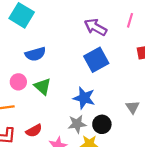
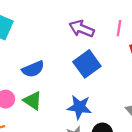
pink line: (130, 20) -> (119, 28), moved
blue semicircle: (35, 54) -> (33, 69), moved

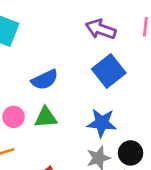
green triangle: (33, 101) -> (46, 117), turned -36

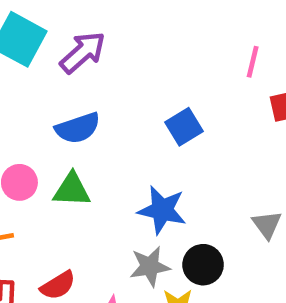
purple arrow: (101, 29) -> (83, 52), moved, turned 112
blue square: (109, 71) -> (184, 127), size x0.7

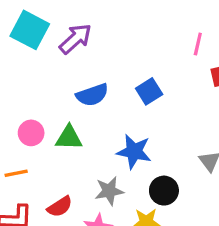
blue semicircle: (78, 128) -> (92, 95), moved
gray star: (150, 266) -> (109, 191), moved

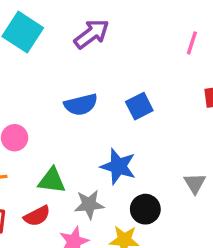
purple arrow: (75, 39) -> (92, 34), moved
pink line: (198, 44) -> (192, 43), moved
green triangle: (69, 138) -> (52, 181), moved

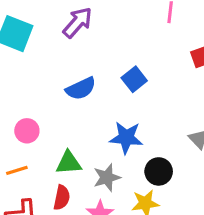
red semicircle: (37, 216) -> (62, 198), turned -40

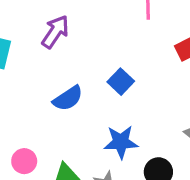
pink circle: (27, 131) -> (24, 161), moved

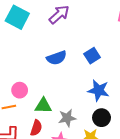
blue star: (121, 142) -> (99, 90), moved

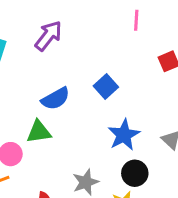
blue star: (99, 90) -> (124, 135), turned -30
green triangle: (43, 106) -> (39, 132), moved

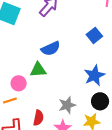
blue square: (106, 87) -> (94, 35), moved

